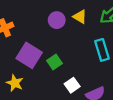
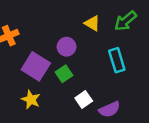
purple circle: (57, 20) -> (67, 47), moved
yellow star: (15, 83) -> (31, 100), moved

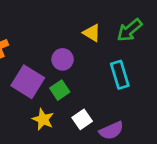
yellow star: (31, 100) -> (43, 119), moved

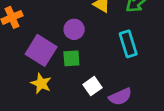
green square: (60, 90) -> (71, 58), turned 30
yellow star: (43, 119) -> (41, 83), moved

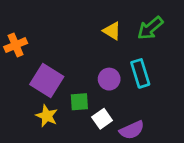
purple circle: (74, 29) -> (109, 79), moved
green square: (71, 58) -> (79, 102), moved

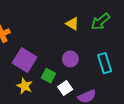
cyan rectangle: (140, 73) -> (105, 63), moved
green square: (79, 102) -> (48, 76), turned 32

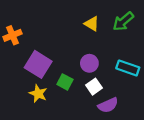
cyan rectangle: (105, 63) -> (128, 68), turned -54
white square: (65, 88) -> (94, 87), moved

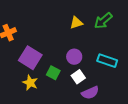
yellow triangle: (92, 24) -> (76, 23), turned -48

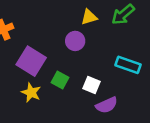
purple circle: (74, 57) -> (75, 41), moved
white square: (78, 77) -> (92, 85), turned -32

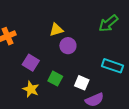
yellow triangle: (89, 17) -> (56, 30), moved
purple square: (31, 61) -> (31, 63), size x0.7

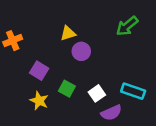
cyan rectangle: (113, 66) -> (133, 91), moved
white square: (82, 83) -> (97, 93), turned 32

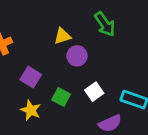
green arrow: (127, 26) -> (105, 24), moved, turned -85
white square: (97, 93) -> (94, 92), moved

